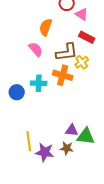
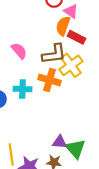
orange semicircle: (46, 27) -> (63, 26), moved
yellow cross: (82, 62) -> (71, 65), size x1.5
green triangle: (86, 136) -> (75, 149), turned 42

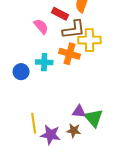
red rectangle: (77, 37) -> (60, 14), moved
yellow cross: (71, 65) -> (89, 40), turned 35

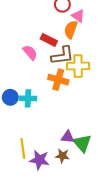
cyan cross: (44, 62) -> (28, 98), moved

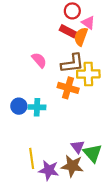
red rectangle: (49, 40) -> (68, 31), moved
purple triangle: (68, 137) -> (78, 147), turned 48
brown star: (62, 156) -> (72, 166), size x1.5

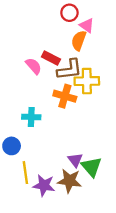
red rectangle: (68, 31) -> (51, 58), moved
blue circle: (19, 106) -> (12, 146), moved

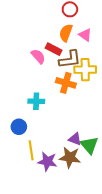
pink triangle: (87, 25) -> (85, 35), moved
orange semicircle: (79, 41) -> (66, 33), moved
purple triangle: (75, 160) -> (75, 139), turned -32

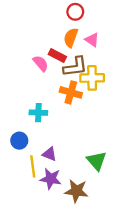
purple triangle: (75, 139) -> (50, 154), moved
brown star: (70, 157) -> (76, 191), moved

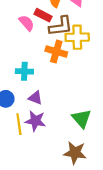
purple triangle: (50, 154) -> (35, 98), moved
purple star: (51, 179) -> (35, 121), moved
brown star: (76, 191) -> (75, 153), moved

